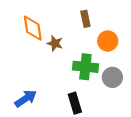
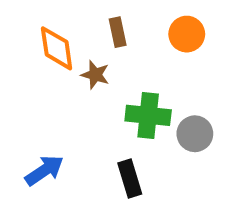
brown rectangle: (85, 19) -> (118, 32), moved
orange circle: (108, 41) -> (187, 34), moved

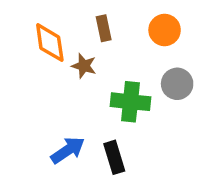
gray circle: (195, 134) -> (177, 84), moved
blue arrow: (44, 170) -> (68, 150), moved

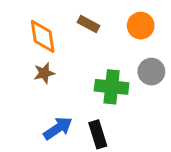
brown rectangle: (104, 28) -> (89, 24), turned -50
brown star: (84, 66) -> (44, 73), moved, turned -30

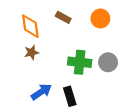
gray circle: (151, 72) -> (108, 62), moved

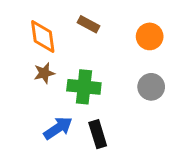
orange circle: (100, 19) -> (150, 36), moved
green cross: (80, 62) -> (84, 87), moved

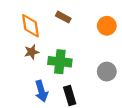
gray circle: (151, 87) -> (107, 72), moved
blue arrow: (58, 128) -> (41, 91), turned 108

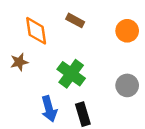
brown star: (32, 52) -> (19, 62), moved
green cross: (60, 62) -> (71, 74), turned 30

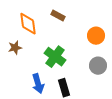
orange circle: (127, 31) -> (96, 36), moved

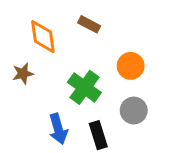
orange circle: (96, 36) -> (131, 66), moved
gray circle: (98, 66) -> (134, 111), moved

